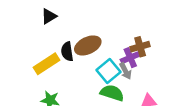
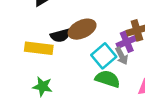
black semicircle: (67, 52) -> (60, 35), turned -96
yellow rectangle: (46, 64) -> (39, 48), turned 40

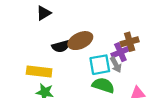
yellow rectangle: (39, 48) -> (39, 72), moved
cyan square: (104, 56) -> (100, 65), turned 30

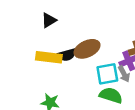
yellow rectangle: (39, 72) -> (49, 57), moved

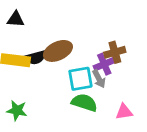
black triangle: (49, 20) -> (16, 19), turned 35

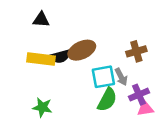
purple cross: (104, 64) -> (139, 95), moved
green semicircle: (84, 103) -> (107, 100), turned 100

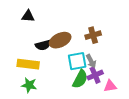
brown cross: (136, 51) -> (93, 35), moved
yellow rectangle: (41, 59) -> (28, 64), moved
purple cross: (139, 95) -> (95, 75), moved

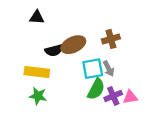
purple cross: (95, 75) -> (113, 96), moved

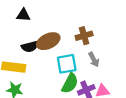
black triangle: (37, 17) -> (23, 15), moved
gray arrow: (109, 69) -> (94, 60), moved

